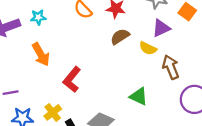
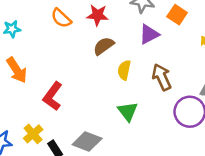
yellow semicircle: (148, 48) -> (124, 70), moved, turned 78
green triangle: (139, 96) -> (128, 111), turned 30

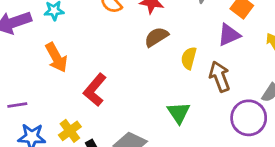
purple triangle: (149, 34) -> (229, 35), moved
yellow semicircle: (124, 70) -> (189, 58), moved

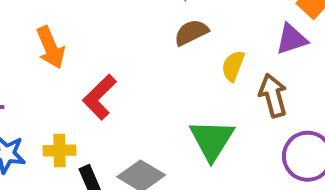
green triangle: (179, 113) -> (212, 140), size x1.4
yellow cross: (70, 131) -> (59, 150), turned 30

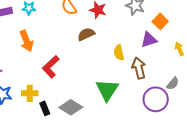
brown semicircle: (191, 32) -> (86, 34), moved
yellow semicircle: (233, 66) -> (119, 53), turned -35

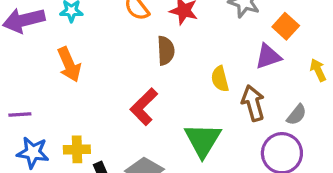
brown semicircle: (86, 34) -> (166, 51), turned 114
red L-shape: (51, 67) -> (144, 107), moved
gray semicircle: (173, 84) -> (297, 115), moved

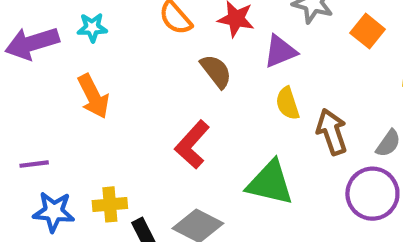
brown semicircle: (166, 51) -> (216, 71), turned -32
purple triangle: (268, 57) -> (280, 51), moved
green triangle: (203, 140) -> (270, 183), turned -45

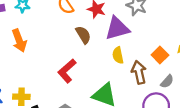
orange square: (368, 31) -> (160, 55), moved
purple triangle: (280, 51) -> (117, 28), size x1.4

